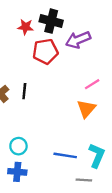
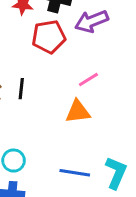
pink line: (92, 84) -> (88, 79), moved
orange triangle: (86, 109) -> (78, 112), moved, turned 42

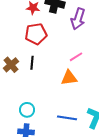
purple arrow: (92, 21) -> (78, 19), turned -50
red pentagon: (49, 37) -> (36, 34), moved

